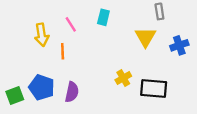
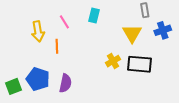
blue cross: (179, 45) -> (163, 30), moved
yellow cross: (123, 78) -> (113, 61), moved
black rectangle: (154, 89) -> (139, 64), moved

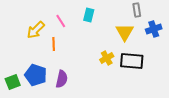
yellow arrow: (38, 31) -> (36, 30), turned 54

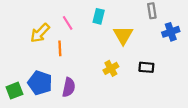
yellow triangle: (125, 32) -> (123, 35), moved
yellow cross: (107, 58) -> (111, 68), moved
black rectangle: (132, 61) -> (146, 67), size x0.6

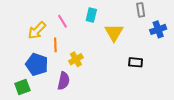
yellow cross: (111, 68) -> (76, 59), moved
blue pentagon: (40, 83) -> (37, 64), moved
green square: (14, 91) -> (22, 87), moved

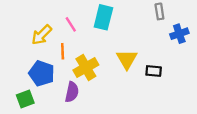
cyan rectangle: (91, 15) -> (103, 17), size x1.5
yellow triangle: (114, 33) -> (127, 59), moved
yellow cross: (76, 59) -> (86, 68), size x1.5

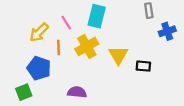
yellow cross: (86, 68) -> (87, 46), moved
purple semicircle: (72, 92) -> (77, 92), moved, turned -96

